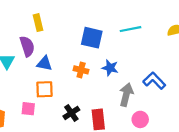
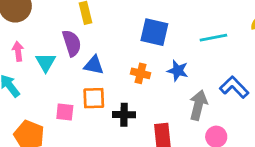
cyan line: (131, 29) -> (213, 38), moved
pink square: (28, 109) -> (65, 112), moved
black cross: (71, 113) -> (124, 115), moved, turned 35

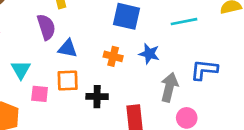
cyan triangle: (46, 62) -> (21, 70), moved
blue L-shape: (234, 87) -> (204, 70), turned -40

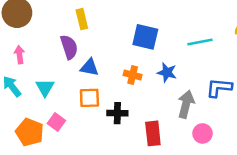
pink square: (40, 94) -> (56, 122), moved, turned 30

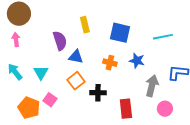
yellow rectangle: (82, 19) -> (85, 25), moved
pink arrow: (20, 55) -> (16, 40), moved
orange square: (89, 98) -> (76, 81), turned -36

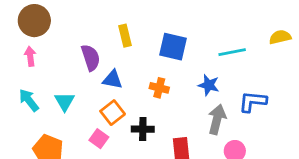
blue star: (137, 61) -> (209, 85), moved
pink square: (50, 100) -> (99, 139), moved

